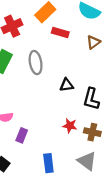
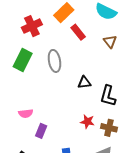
red rectangle: (60, 33) -> (78, 32), turned 35
brown triangle: (93, 42) -> (110, 41), turned -32

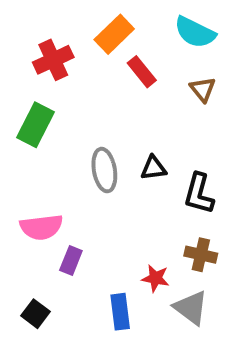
gray ellipse: (54, 61) -> (104, 170), moved
pink semicircle: (26, 113) -> (41, 227), size x1.5
red star: (87, 122) -> (156, 278), moved

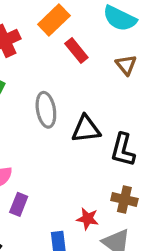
black triangle: (154, 168) -> (86, 129), size x1.4
gray ellipse: (104, 170) -> (46, 110), moved

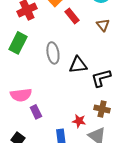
black L-shape: (123, 150) -> (101, 78), turned 60
purple rectangle: (19, 204) -> (36, 112), turned -48

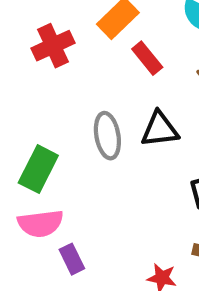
green rectangle: (18, 43) -> (38, 169), moved
black triangle: (78, 65) -> (160, 129), moved

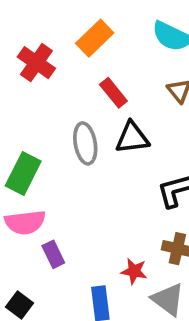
red cross: (53, 46) -> (36, 63), turned -30
red rectangle: (147, 58) -> (113, 93), moved

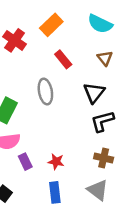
black triangle: (132, 138) -> (94, 93), moved, turned -45
red star: (134, 271) -> (56, 162), moved

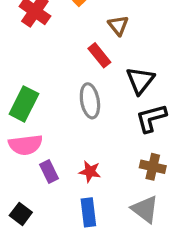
brown triangle: (105, 58) -> (118, 25), moved
red rectangle: (63, 59) -> (99, 55), moved
gray ellipse: (45, 91) -> (90, 101), moved

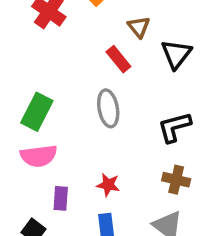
black triangle: (140, 80) -> (176, 54), moved
purple rectangle: (49, 172) -> (61, 198), moved, turned 30

